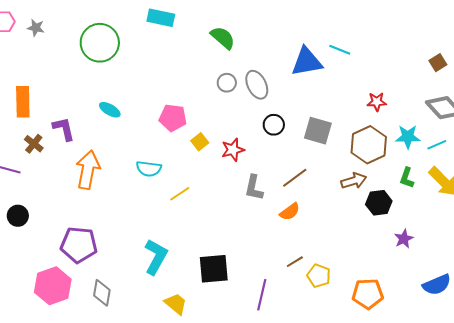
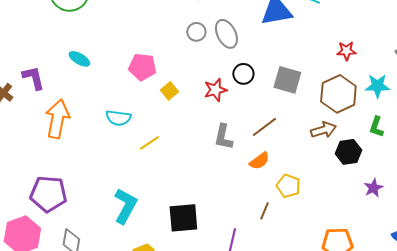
red star: (233, 150) -> (215, 90), moved
brown line: (295, 262) -> (264, 211), turned -36
yellow pentagon: (319, 276) -> (288, 186), moved

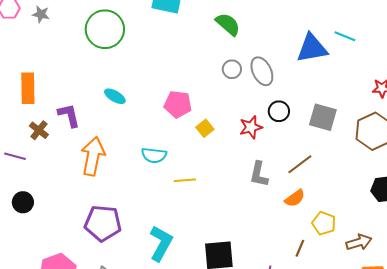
brown arrow: (323, 130) -> (359, 242), moved
yellow line: (149, 143) -> (185, 180), turned 30
purple pentagon: (48, 194) -> (103, 223), moved

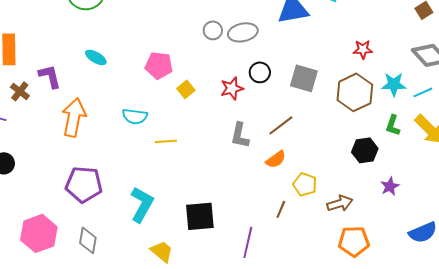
gray ellipse: (262, 71) -> (243, 32), turned -76

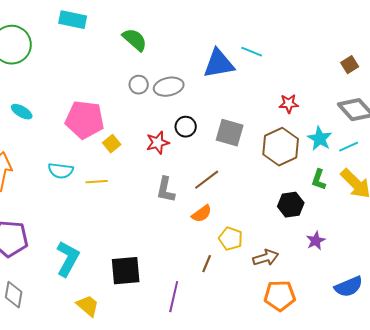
pink pentagon: (159, 65) -> (85, 120), size x1.4
cyan star: (394, 84) -> (320, 139), turned 30
yellow line: (166, 141) -> (97, 182), moved

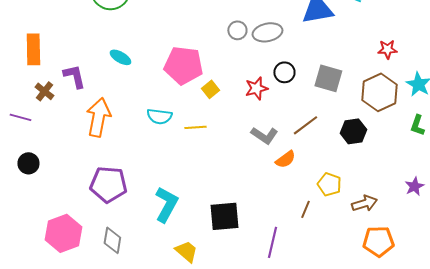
gray L-shape: (166, 190) -> (264, 135), turned -68
black hexagon: (291, 205) -> (353, 131), moved
orange semicircle: (202, 214) -> (285, 159), moved

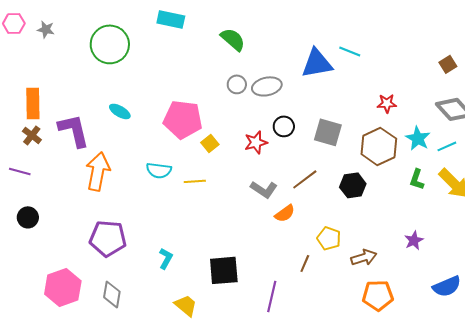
purple L-shape: (74, 76) -> (74, 130), size x1.4
brown cross: (44, 91) -> (32, 135), moved
cyan L-shape: (166, 204) -> (166, 258), size x0.6

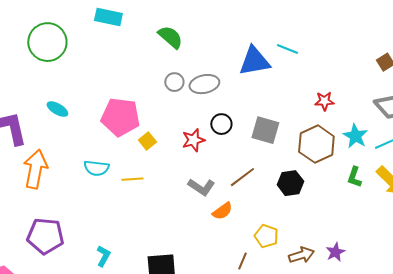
purple star: (414, 240) -> (335, 252), moved

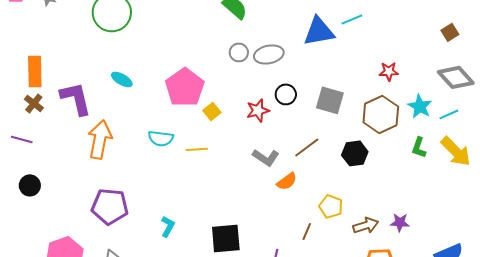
cyan line: (287, 49) -> (352, 19), turned -45
pink pentagon: (120, 117) -> (185, 87), turned 30
purple star: (335, 252) -> (400, 222), turned 30

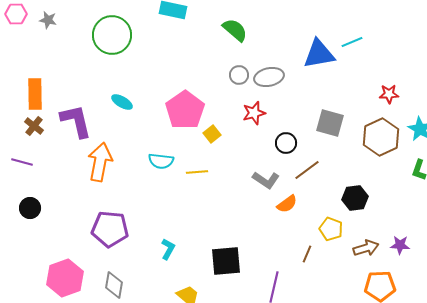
black circle: (286, 94) -> (286, 143), moved
red star: (258, 110) -> (254, 113), moved
black hexagon: (355, 153) -> (355, 198), moved

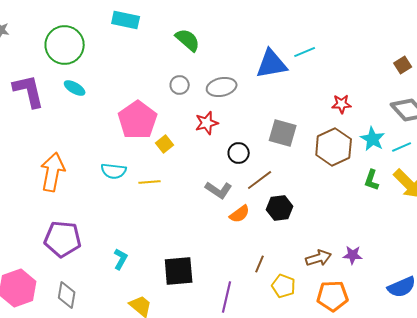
gray circle: (239, 75) -> (180, 85), moved
cyan ellipse: (122, 102) -> (75, 88), moved
purple L-shape: (76, 121) -> (29, 91), moved
black hexagon: (355, 198) -> (280, 208), moved
yellow pentagon: (331, 229) -> (284, 286), moved

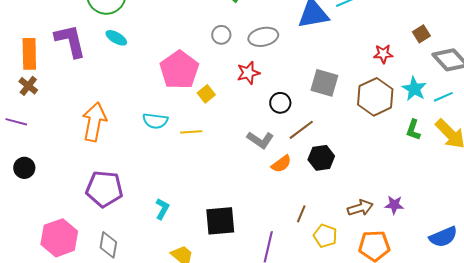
brown square: (403, 65) -> (421, 34), moved

